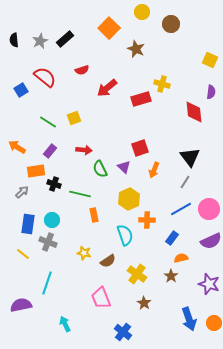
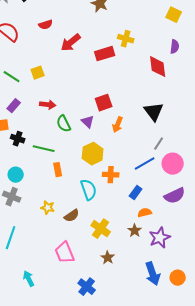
gray line: (185, 182) -> (159, 144), moved
purple star: (209, 284) -> (160, 238), moved, turned 30

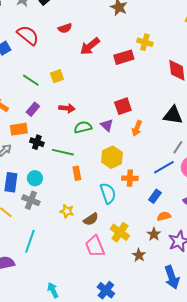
black triangle: (154, 112) -> (173, 115), turned -45
green semicircle: (64, 124) -> (83, 127), turned 102
pink trapezoid: (65, 253) -> (95, 246), moved
brown star: (108, 258) -> (139, 255), moved
cyan arrow: (29, 279) -> (53, 290), moved

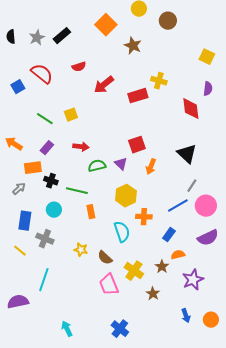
black triangle: (173, 115) -> (187, 154), turned 35
cyan circle: (35, 178) -> (54, 210), moved
brown semicircle: (91, 219) -> (105, 258), turned 77
brown star: (154, 234) -> (162, 267), moved
blue arrow: (172, 277) -> (186, 316), size x0.6

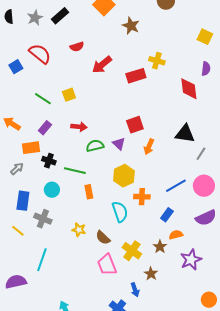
black triangle: (187, 154) -> (185, 134), turned -35
gray line: (192, 186) -> (201, 154), moved
blue arrow: (186, 316) -> (135, 290), moved

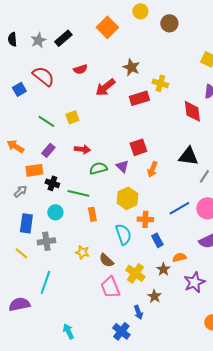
brown star: (131, 26) -> (131, 67), moved
blue rectangle: (167, 215) -> (157, 240), moved, turned -64
gray cross: (43, 219) -> (46, 241), turned -30

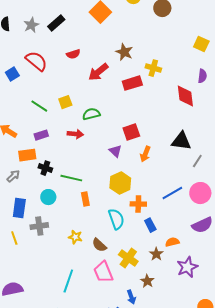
purple rectangle: (48, 150) -> (41, 135), turned 32
green semicircle: (98, 168) -> (91, 114), moved
yellow line: (21, 253) -> (14, 238), turned 32
cyan line: (45, 282) -> (68, 281), moved

